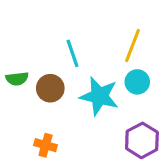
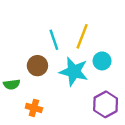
yellow line: (132, 46) -> (82, 36), moved
green semicircle: (17, 79) -> (12, 84), moved

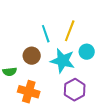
purple hexagon: (106, 104) -> (75, 90), moved
orange cross: (34, 108) -> (29, 92), size x1.5

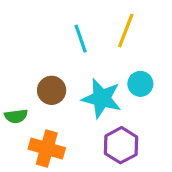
yellow line: (70, 31) -> (126, 31), moved
cyan line: (46, 34) -> (81, 39), moved

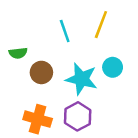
green semicircle: (16, 116) -> (18, 53), moved
purple hexagon: (121, 145) -> (78, 116), moved

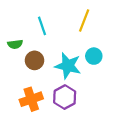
cyan line: (65, 31) -> (42, 26), moved
orange cross: (38, 119) -> (31, 99), turned -35

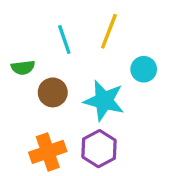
yellow line: (84, 20) -> (109, 31), moved
cyan circle: (94, 56) -> (144, 69), moved

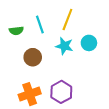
green semicircle: (23, 68) -> (16, 31), moved
cyan star: (104, 101) -> (64, 46), moved, size x0.7

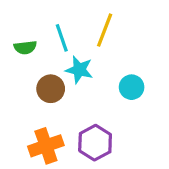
cyan circle: (89, 43) -> (132, 87), moved
cyan star: (64, 46) -> (79, 70), moved

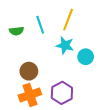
cyan star: (79, 70) -> (65, 45), moved
brown circle: (51, 89) -> (29, 71), moved

